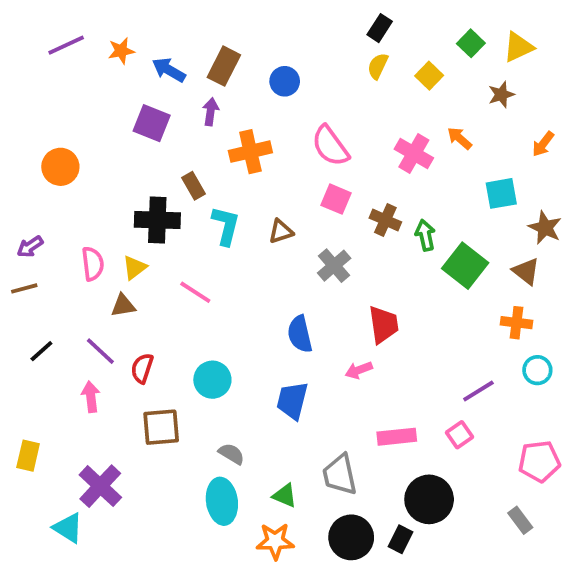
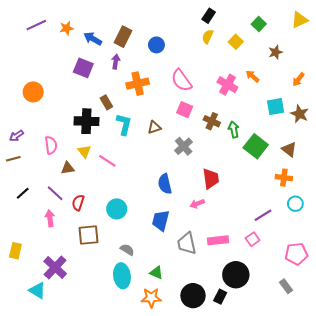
yellow triangle: (518, 47) -> (300, 20), moved
brown star: (545, 228) -> (300, 114), moved
yellow triangle: (135, 268) -> (84, 151), moved, turned -32
gray trapezoid: (340, 475) -> (187, 243), moved

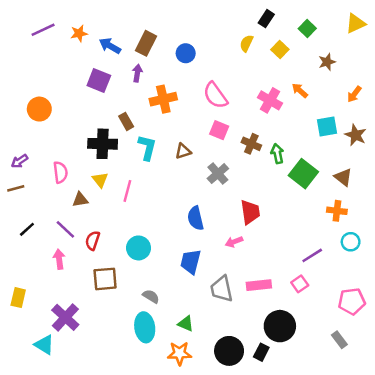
black rectangle: (209, 16) -> (266, 19), moved
pink line: (107, 161) -> (127, 191), turned 72

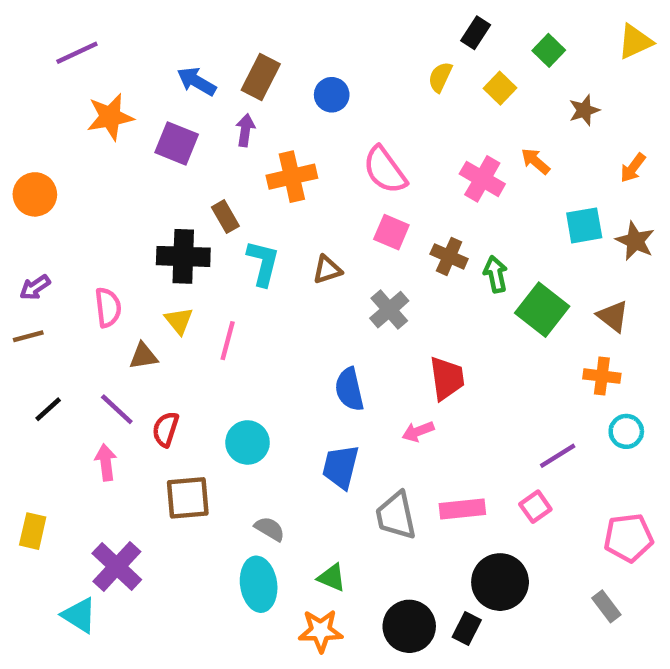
orange star: (79, 33) -> (110, 117), moved, size x1.5
orange circle: (39, 109) -> (35, 194), moved

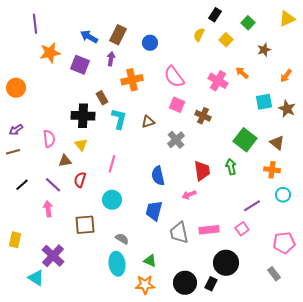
purple line: (77, 53) -> (35, 24), turned -72
green arrow: (496, 274) -> (231, 167), moved
pink line: (228, 341) -> (112, 164), moved
red semicircle: (166, 429) -> (80, 180), moved

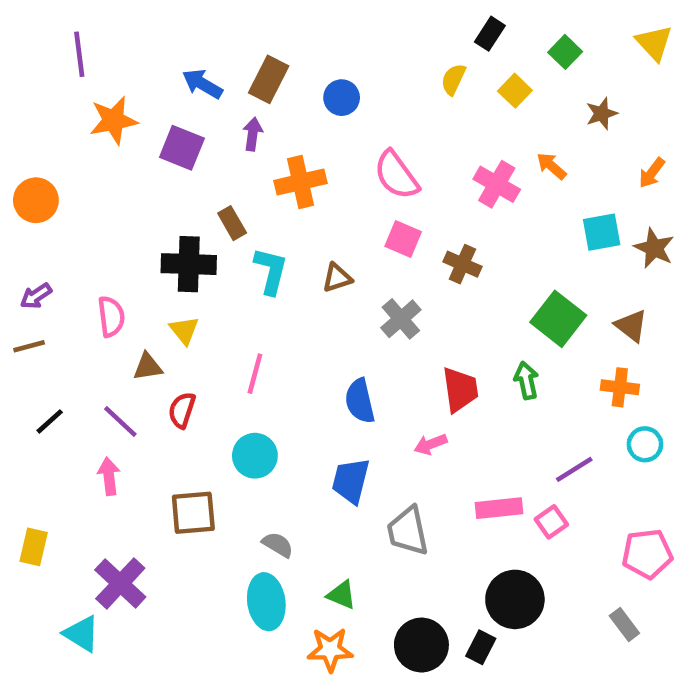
yellow triangle: (287, 19) -> (654, 43), turned -48
pink rectangle: (209, 230) -> (499, 508), moved

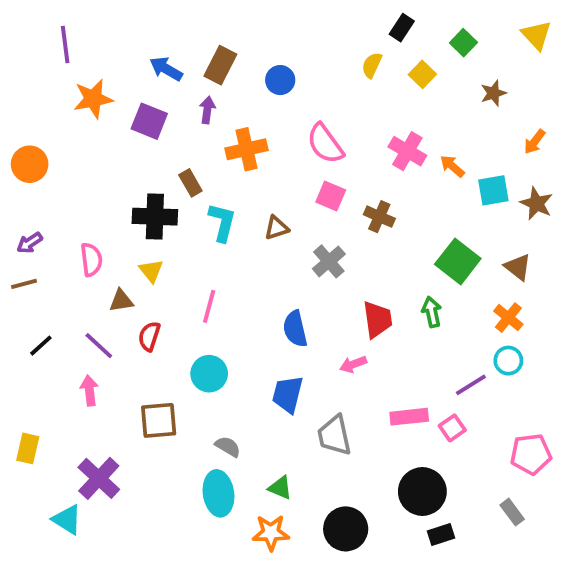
orange arrow: (551, 166) -> (452, 166), moved
orange cross: (620, 387) -> (508, 318), turned 32
cyan circle: (645, 444) -> (508, 361), moved
black rectangle: (481, 647) -> (441, 535), moved, turned 45

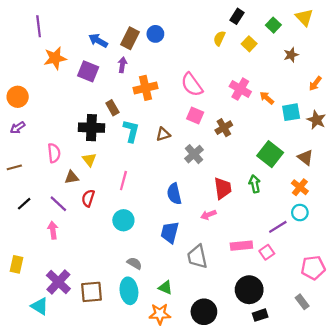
yellow triangle: (536, 35) -> (304, 17), moved
blue circle: (280, 80) -> (155, 34), moved
brown cross: (379, 217) -> (224, 128), turned 35
purple arrow: (30, 243) -> (18, 128), moved
brown square: (159, 420) -> (91, 292), moved

